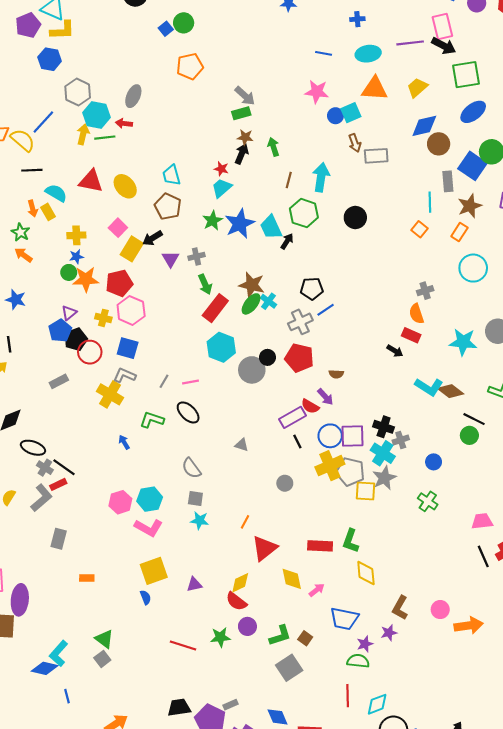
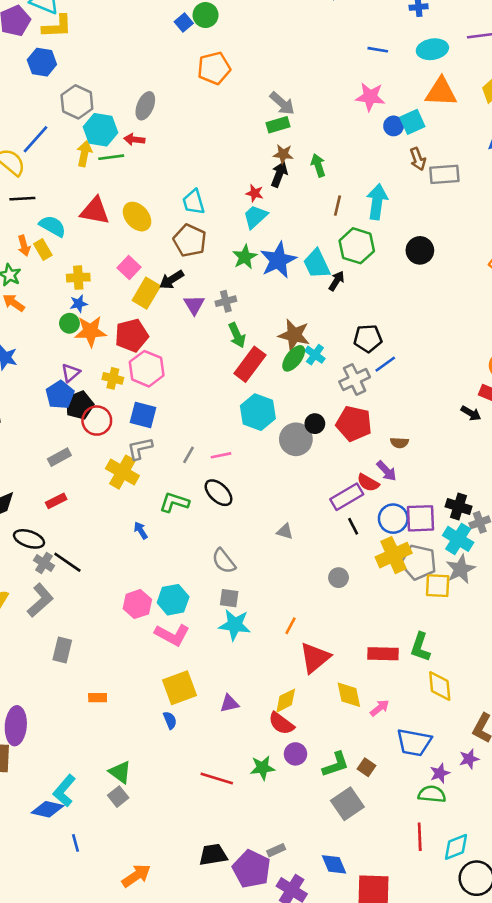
gray L-shape: (125, 375) -> (140, 448), turned -35
red rectangle: (58, 484) -> (56, 501), moved
cyan star: (200, 520) -> (235, 625), size x1.4

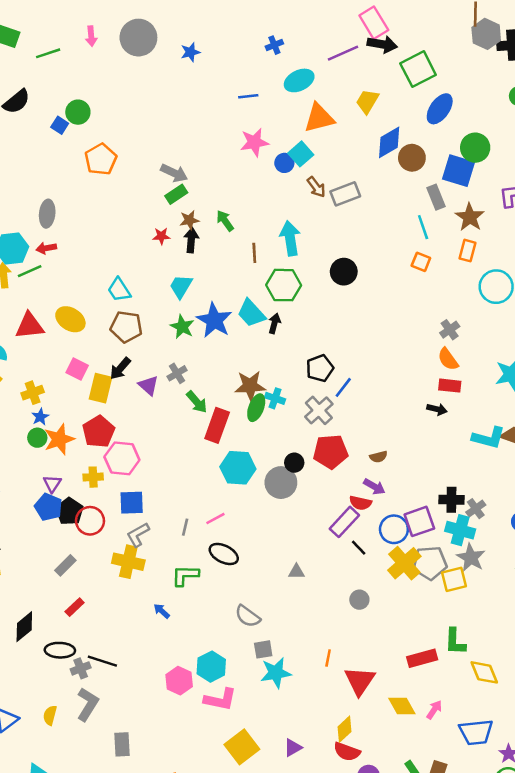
red star: (255, 193) -> (161, 236), moved
gray cross: (44, 563) -> (81, 668), turned -36

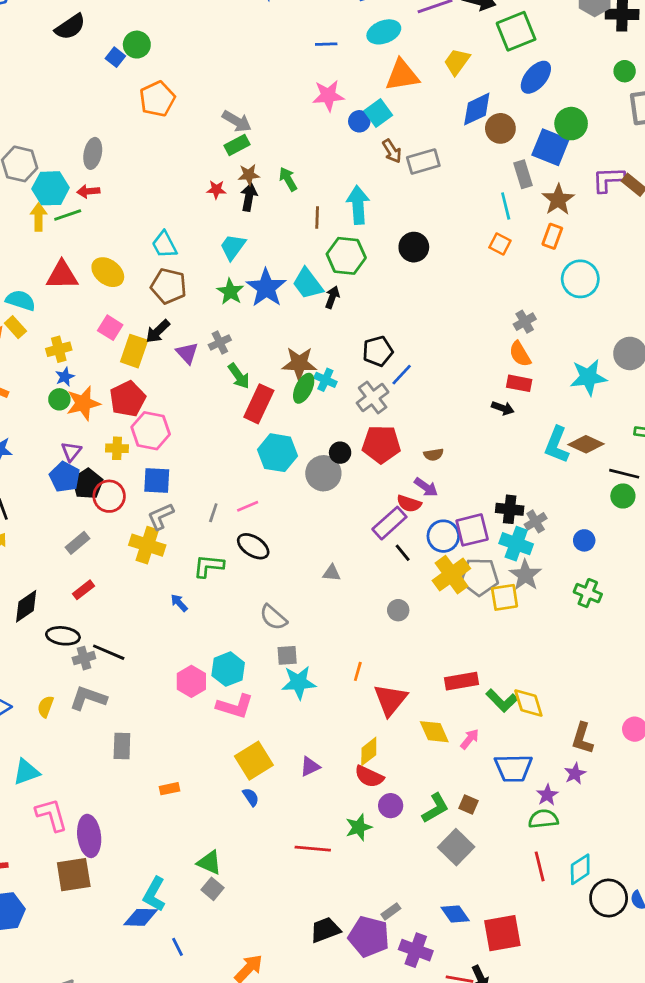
cyan L-shape: (489, 438) -> (557, 445), turned 92
green L-shape: (455, 642) -> (502, 701), moved, turned -52
gray L-shape: (88, 704) -> (88, 698), turned -108

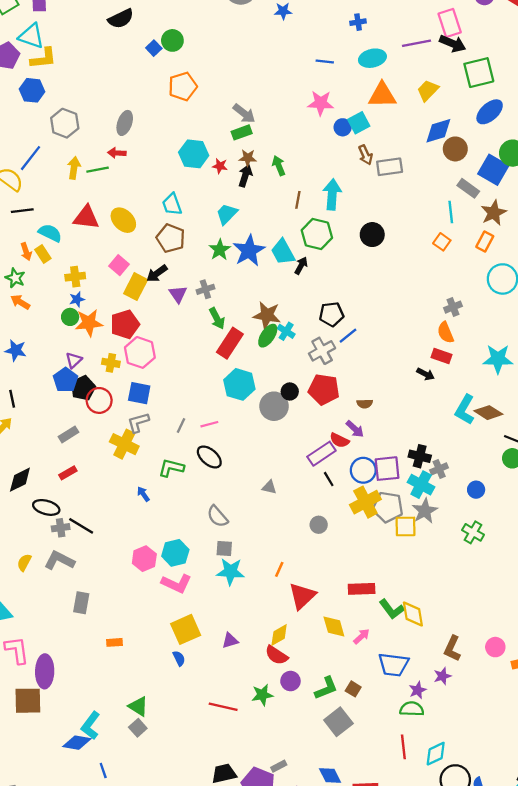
gray rectangle: (523, 174) -> (468, 188), turned -45
cyan hexagon: (51, 188) -> (194, 154), moved

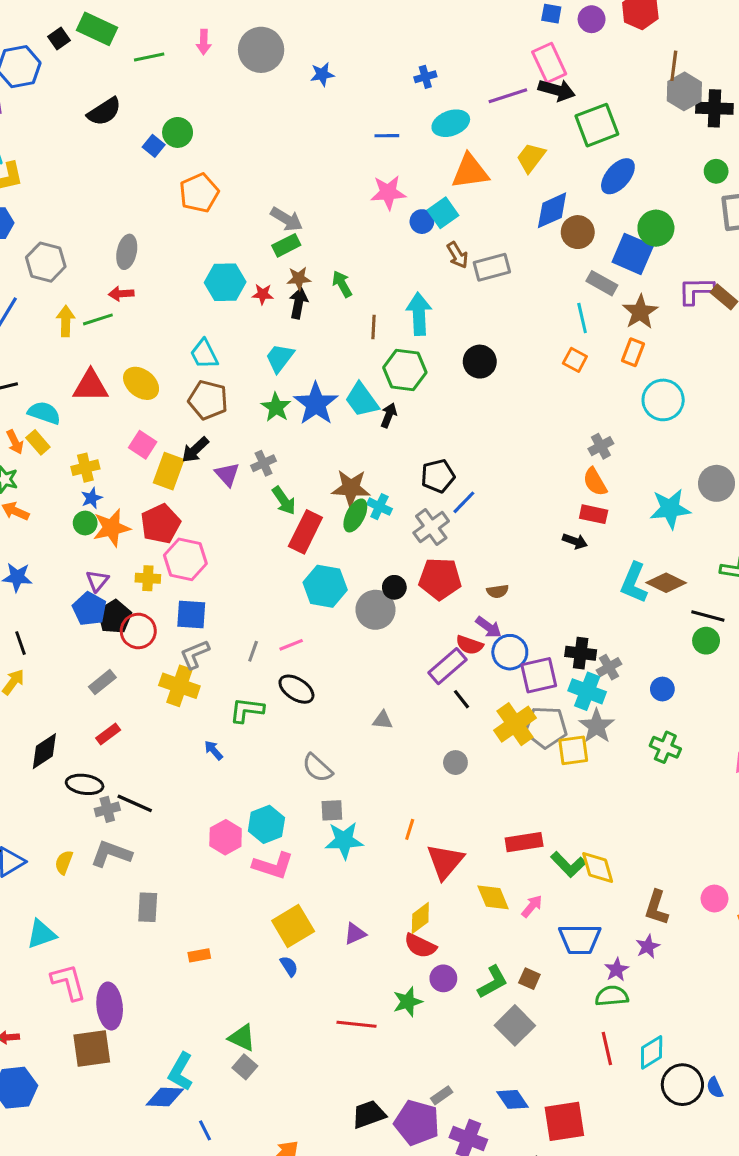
blue circle: (363, 470) -> (510, 652), moved

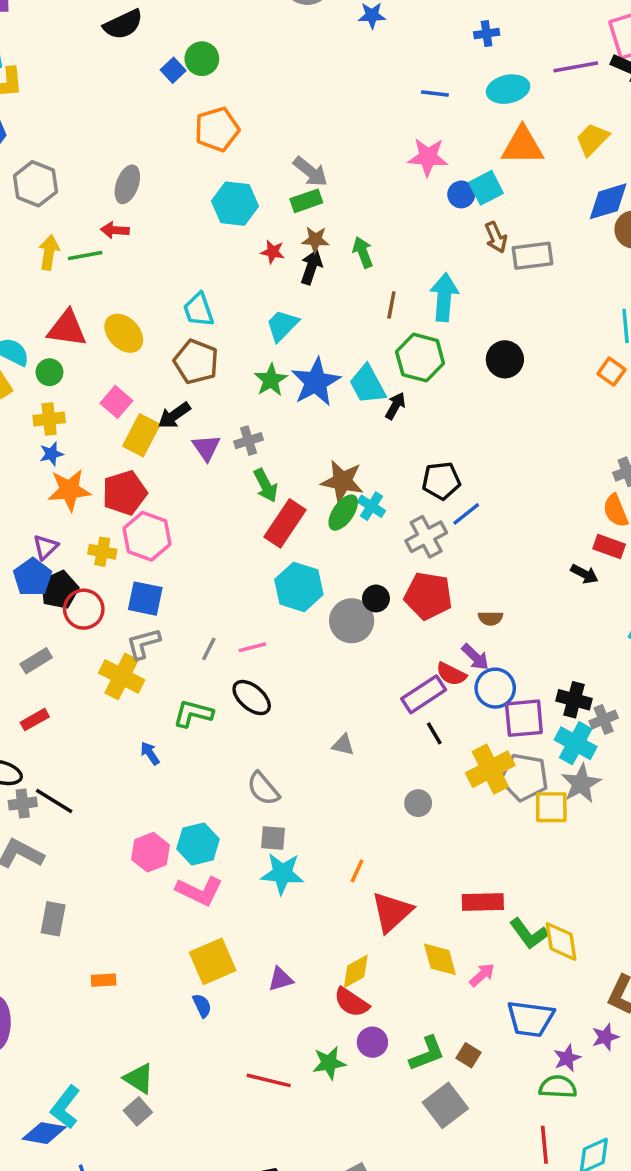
cyan hexagon: (225, 282) -> (235, 204), moved
green circle: (85, 523) -> (49, 372), moved

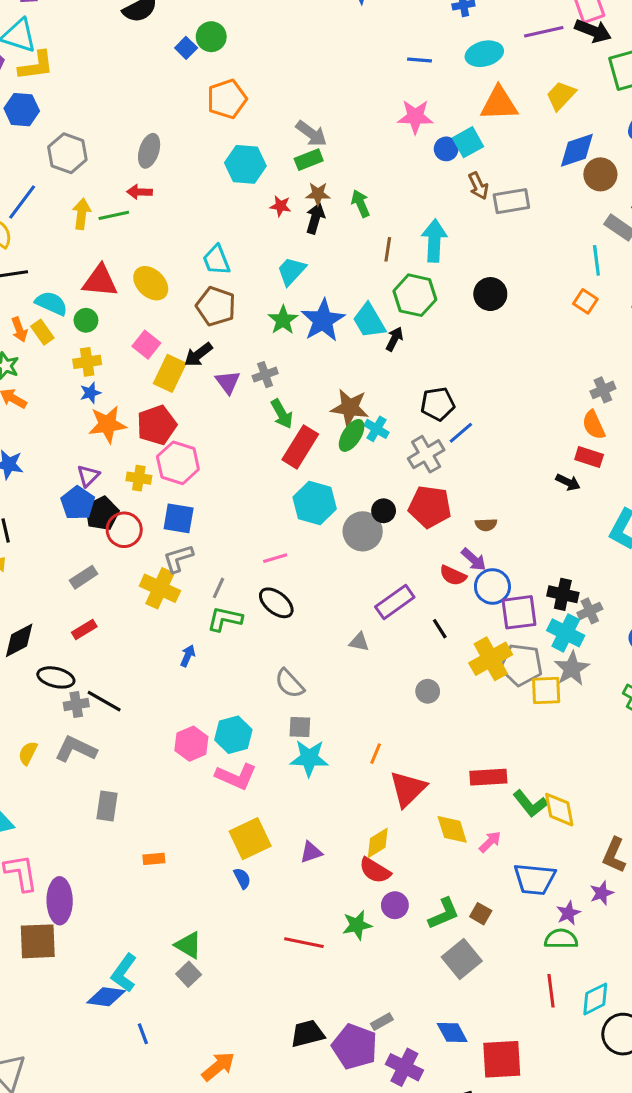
gray line: (209, 649) -> (218, 588), moved
purple rectangle: (424, 694) -> (395, 602), moved
blue arrow: (150, 753) -> (188, 656), turned 60

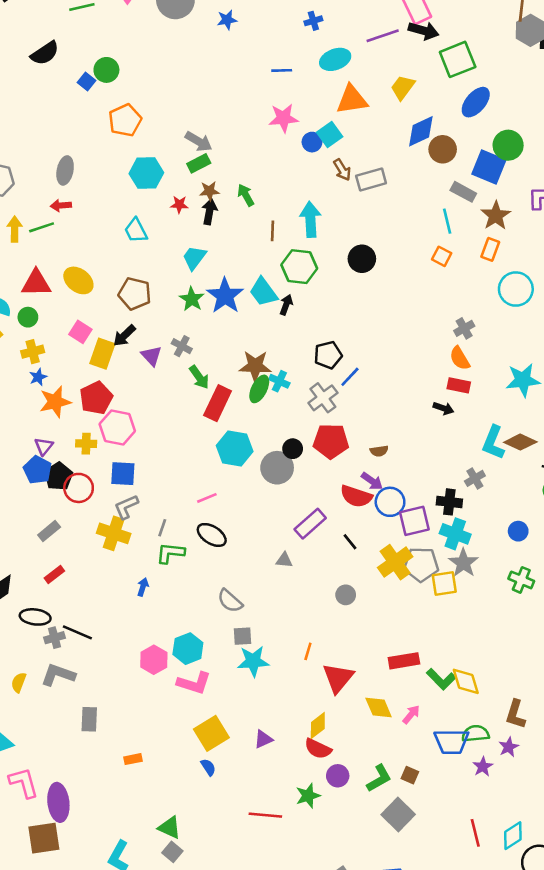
cyan trapezoid: (216, 260) -> (136, 230), moved
gray cross: (265, 375) -> (182, 346), turned -36
red semicircle: (453, 575) -> (356, 496), size x1.4
gray cross: (590, 611) -> (475, 478), moved
green semicircle: (561, 939) -> (476, 734), moved

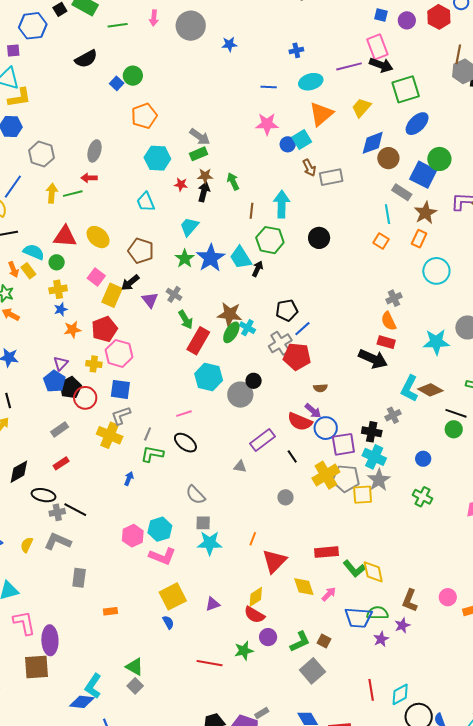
orange triangle: (352, 100) -> (321, 114), turned -36
orange star: (55, 402) -> (72, 330), size x0.7
black arrow: (443, 408) -> (373, 359), size x1.8
red pentagon: (331, 441) -> (297, 357), moved

